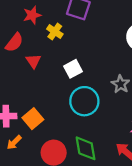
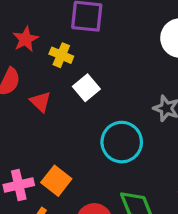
white square: (73, 69) -> (86, 88), moved

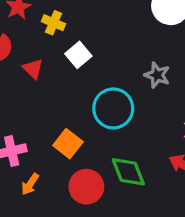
orange square: (56, 181) -> (68, 144), moved

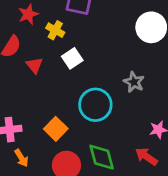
orange arrow: (30, 184) -> (21, 158), turned -72

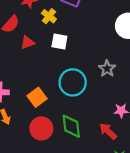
white square: (72, 58) -> (59, 41), turned 35
red triangle: (34, 65) -> (27, 42), turned 40

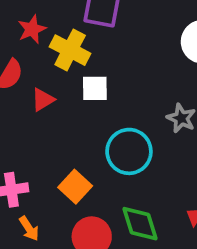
yellow cross: (49, 16) -> (70, 50), size x1.5

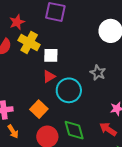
yellow cross: (70, 50) -> (29, 42), moved
red triangle: (43, 100) -> (49, 76), moved

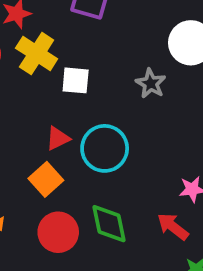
gray star: (98, 73) -> (151, 83), moved
red triangle: (49, 76) -> (58, 138), moved

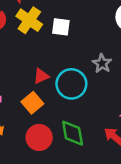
white square: (76, 80) -> (61, 27), moved
gray star: (151, 83) -> (102, 63), moved

